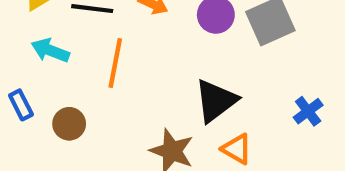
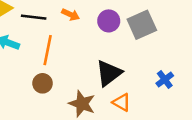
brown circle: (69, 124) -> (43, 83), moved

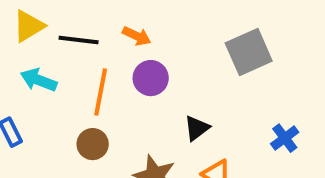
purple circle: (109, 21) -> (151, 78), moved
black triangle: (109, 73) -> (197, 128), size x0.6

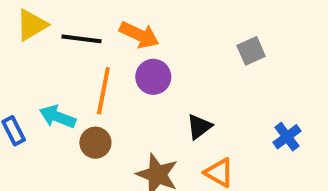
orange arrow: (137, 36) -> (139, 35), size x1.4
gray square: (249, 52) -> (251, 51), size x0.6
cyan arrow: (39, 80) -> (58, 117), moved

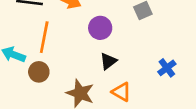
purple circle: (153, 77) -> (100, 28), moved

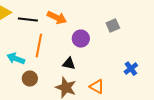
black triangle: (108, 61) -> (69, 64), moved, turned 48
brown circle: (39, 72) -> (30, 79), moved

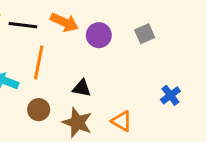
purple circle: (81, 39) -> (99, 35), moved
brown circle: (30, 79) -> (39, 110), moved

